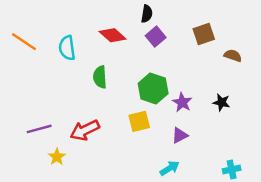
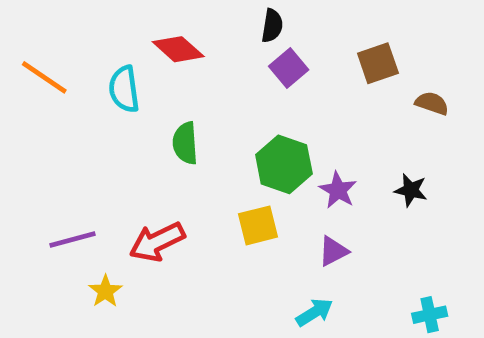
red diamond: (113, 35) -> (178, 49), moved

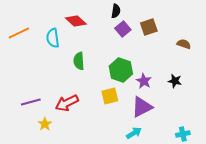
brown square: (378, 63) -> (149, 27), moved
orange line: (44, 77) -> (19, 33), turned -60
purple triangle: (333, 251) -> (142, 107), size x1.6

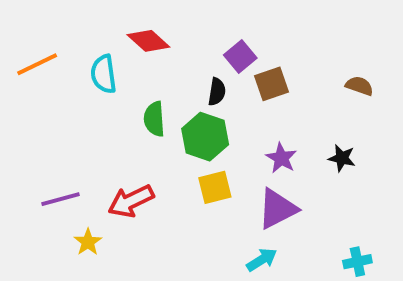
black semicircle: (116, 11) -> (217, 92), moved
brown square: (149, 27) -> (272, 84), moved
green hexagon: (121, 70) -> (205, 137), moved

